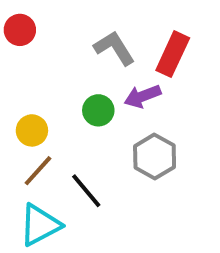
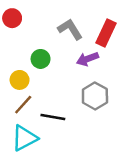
green circle: (98, 110) -> (41, 59), moved
black line: (86, 191) -> (53, 117), turned -40

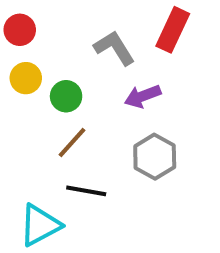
red rectangle: (106, 33) -> (173, 30), moved
yellow circle: (20, 80) -> (26, 78), moved
brown line: (23, 105) -> (72, 143), moved

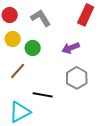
gray L-shape: (114, 48) -> (41, 18), moved
brown line: (72, 143) -> (18, 71), moved

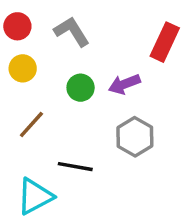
red rectangle: (86, 15) -> (165, 42), moved
green circle: (33, 48) -> (81, 88), moved

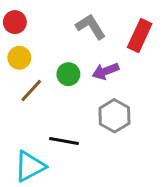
gray L-shape: (72, 32) -> (91, 27), moved
brown line: (31, 124) -> (31, 90), moved

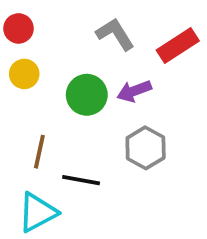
red rectangle: (140, 35) -> (178, 45), turned 32
green circle: (68, 74) -> (87, 95), size x1.4
brown line: (31, 90) -> (39, 152), moved, turned -30

